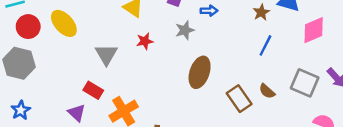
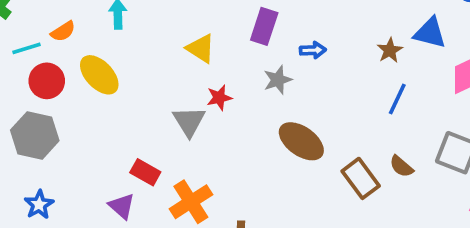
gray triangle: (106, 54) -> (189, 121), moved
brown ellipse: (200, 72) -> (301, 141), turned -72

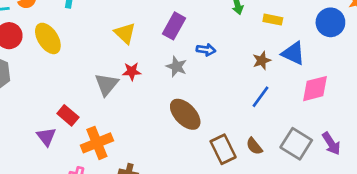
gray star: (278, 80) -> (176, 67), turned 30

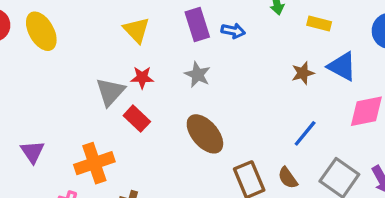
purple rectangle: (174, 26) -> (197, 25), turned -50
blue arrow: (206, 50) -> (233, 31), moved
blue line: (261, 97) -> (305, 133), moved
red rectangle: (68, 115) -> (137, 119), moved

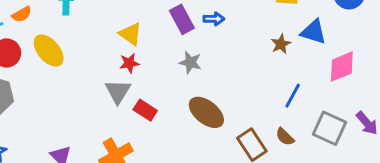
red star: (142, 77) -> (129, 63), moved

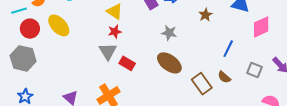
brown star: (281, 44) -> (205, 15), moved
gray star: (190, 62) -> (169, 33), moved
gray square: (329, 128) -> (255, 70), size x0.7

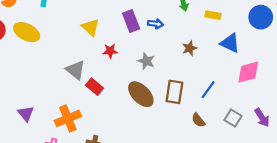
yellow ellipse: (59, 25) -> (27, 32), turned -30
red star: (115, 32) -> (110, 51), moved
gray triangle: (108, 51) -> (75, 70), turned -30
brown rectangle: (202, 84) -> (174, 92), moved, turned 35

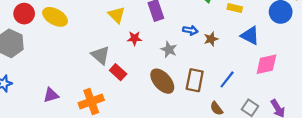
blue arrow: (155, 24) -> (190, 30), moved
purple triangle: (26, 113) -> (51, 95), turned 49

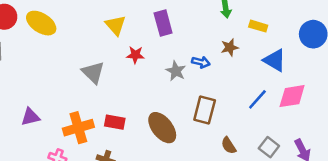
blue arrow: (190, 30) -> (201, 62), moved
brown star: (211, 39) -> (230, 47), moved
red rectangle: (118, 72) -> (115, 122), moved, turned -35
blue line: (227, 79) -> (257, 99), moved
brown ellipse: (162, 81) -> (162, 128), moved

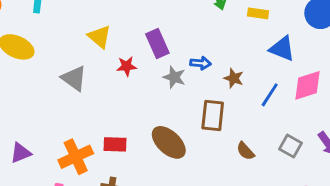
purple rectangle: (163, 23) -> (157, 44), moved
brown star: (230, 47) -> (234, 78), moved, turned -30
gray triangle: (93, 73) -> (74, 78), moved

